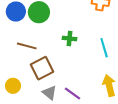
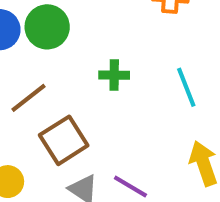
brown line: (27, 46) -> (29, 98), turned -48

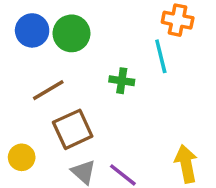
cyan line: (186, 87) -> (161, 56), moved

